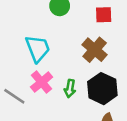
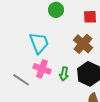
pink cross: (42, 82) -> (42, 69), turned -30

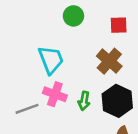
gray line: (21, 80) -> (27, 109), turned -54

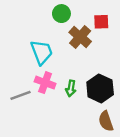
brown cross: (109, 61) -> (80, 37), moved

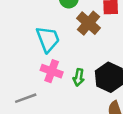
gray line: (21, 95) -> (26, 98), moved

